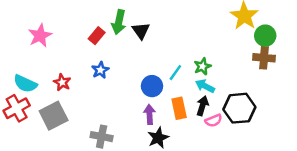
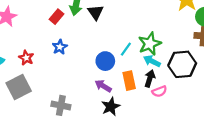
green star: (202, 66) -> (150, 44), size x1.5
black hexagon: (239, 108) -> (182, 64), moved
purple arrow: (150, 114) -> (103, 86), turned -56

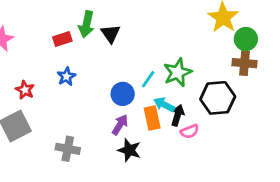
red rectangle: (57, 17) -> (62, 39), turned 32
cyan arrow: (152, 61) -> (164, 105), moved
purple arrow: (103, 86) -> (120, 125), turned 91
black star: (111, 107) -> (129, 150), turned -30

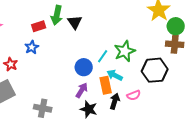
blue star: (66, 76) -> (32, 47), moved
black arrow: (178, 115) -> (115, 101), moved

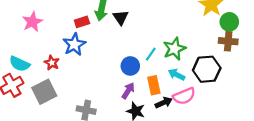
blue star: (32, 47) -> (74, 44), size x1.5
cyan arrow: (115, 75) -> (177, 75), moved
pink semicircle: (134, 95) -> (184, 96), size x1.5
black arrow: (115, 101) -> (164, 103), turned 49

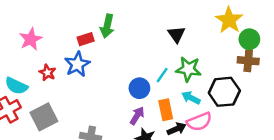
black triangle: (121, 18) -> (176, 34), moved
green star: (174, 49) -> (188, 69), turned 30
red star: (52, 63) -> (47, 73), moved

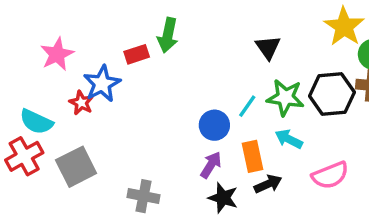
blue star: (77, 64) -> (102, 84), moved
black hexagon: (224, 92) -> (332, 94), moved
pink semicircle: (199, 122) -> (330, 175), moved

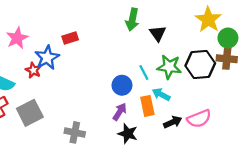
green arrow: (168, 35) -> (132, 20), moved
cyan line: (247, 106) -> (144, 73), turned -63
cyan arrow: (289, 139) -> (161, 94), moved
black arrow: (268, 184) -> (173, 122), moved

